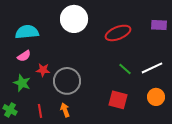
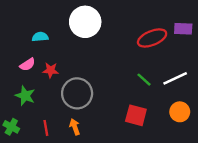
cyan semicircle: (27, 32) -> (40, 37), moved, size x0.6
red ellipse: (118, 33) -> (152, 38), moved
red star: (43, 70) -> (51, 70), moved

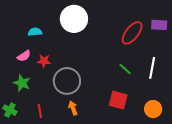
red ellipse: (152, 38) -> (132, 33), turned -30
white line: (175, 78) -> (152, 68), turned -55
orange circle: (180, 112) -> (153, 109), moved
orange arrow: (75, 127) -> (73, 108), moved

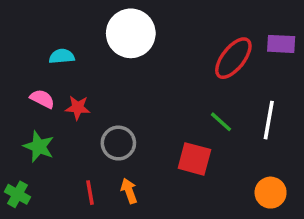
pink semicircle: (24, 56) -> (42, 99), turned -120
gray circle: (67, 81) -> (118, 143), size x0.7
red square: (118, 100) -> (194, 159), moved
red line: (40, 111) -> (90, 193), moved

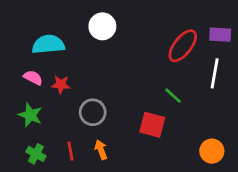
white circle: (131, 33) -> (102, 26), size x0.7
cyan semicircle: (62, 56) -> (48, 44), size x1.6
white line: (269, 120) -> (215, 73), moved
green cross: (18, 194) -> (36, 154), moved

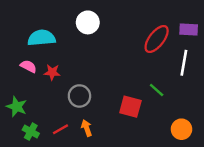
green line: (173, 96) -> (157, 90), moved
green star: (30, 115) -> (17, 107), moved
red line: (70, 151) -> (60, 129), turned 70

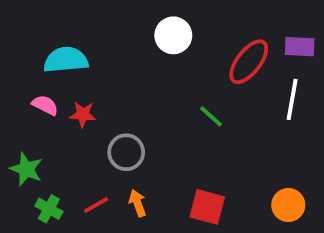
white circle: (88, 22) -> (173, 35), moved
green line: (157, 90) -> (211, 116), moved
red square: (130, 107) -> (207, 207), moved

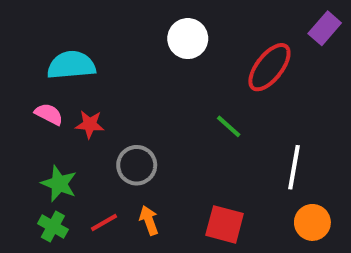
purple rectangle: (300, 47) -> (325, 28), moved, turned -52
white line: (292, 99) -> (294, 167), moved
green star: (26, 169) -> (59, 184), moved

